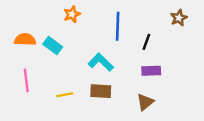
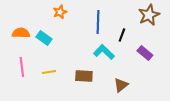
brown star: (179, 18) -> (149, 15), size x1.5
cyan L-shape: (101, 62) -> (104, 52), moved
purple rectangle: (151, 71) -> (145, 53), moved, turned 42
yellow line: (65, 95) -> (49, 72), moved

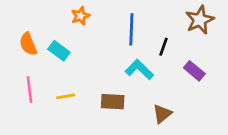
orange semicircle: (21, 33) -> (28, 44), turned -114

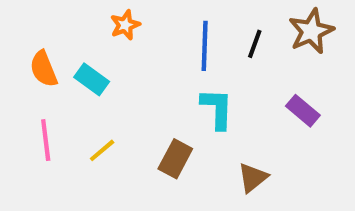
black line: (164, 47) -> (255, 44), moved
cyan L-shape: (139, 70) -> (217, 109), turned 48
yellow line: (66, 96) -> (102, 150), turned -30
brown rectangle: (113, 102) -> (175, 159), turned -65

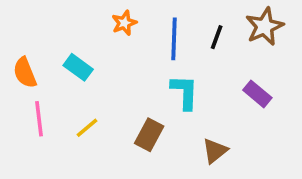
orange star: (125, 25) -> (124, 23), moved
orange semicircle: (44, 69) -> (25, 73), moved

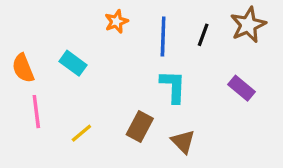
yellow line: (87, 128) -> (81, 133), moved
brown triangle: (215, 151) -> (183, 142), moved, turned -36

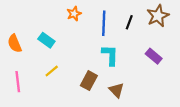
pink line: (36, 112) -> (18, 82), moved
yellow line: (81, 133) -> (52, 71), moved

